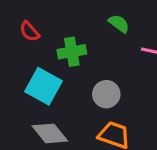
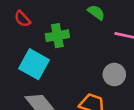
gray circle: (106, 94) -> (114, 75), moved

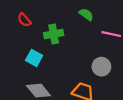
cyan square: (34, 64) -> (34, 58), size x0.7

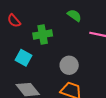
gray circle: (101, 67) -> (69, 65), moved

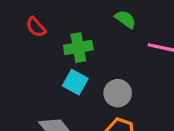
cyan square: (24, 58) -> (75, 82), moved

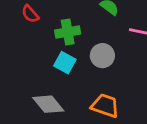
gray circle: (118, 93) -> (102, 56), moved

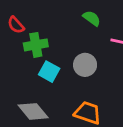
green cross: (68, 32) -> (36, 45), moved

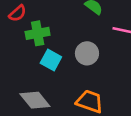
red semicircle: (16, 25) -> (18, 13), turned -90

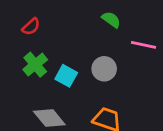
green cross: (38, 33) -> (35, 65), moved, turned -30

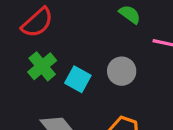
red semicircle: (31, 27) -> (37, 22), size x1.5

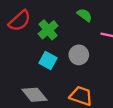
green cross: (42, 66) -> (48, 30), moved

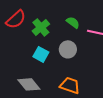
green semicircle: (84, 15) -> (73, 22), moved

